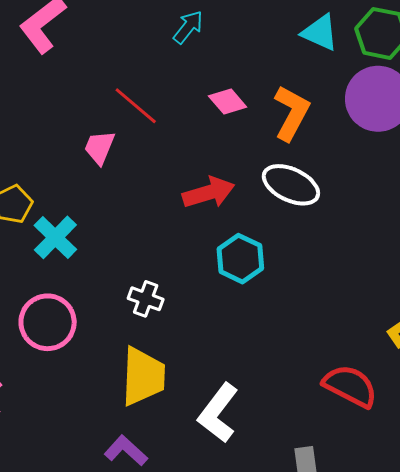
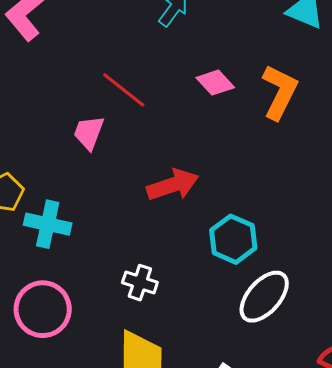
white ellipse: (291, 185) -> (264, 297), moved, turned -72
red arrow: (209, 193) -> (173, 185), moved
cyan cross: (55, 237) -> (48, 224), turned -30

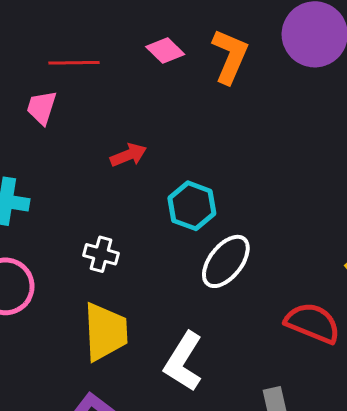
red line: (124, 90) -> (74, 63), turned -36
red arrow: (173, 185) -> (128, 155), size x0.7

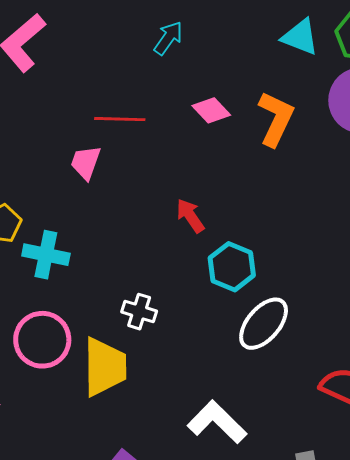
red arrow: (128, 155) -> (190, 216), moved, turned -105
yellow trapezoid: (105, 332) -> (105, 367), moved
white L-shape: (183, 362) -> (217, 422), turned 100

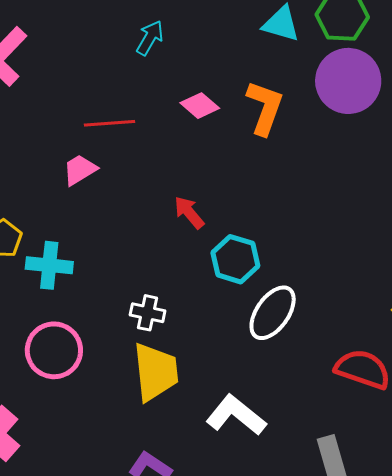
pink trapezoid: (86, 162) -> (80, 170), turned 45
yellow trapezoid: (105, 367) -> (156, 372), moved

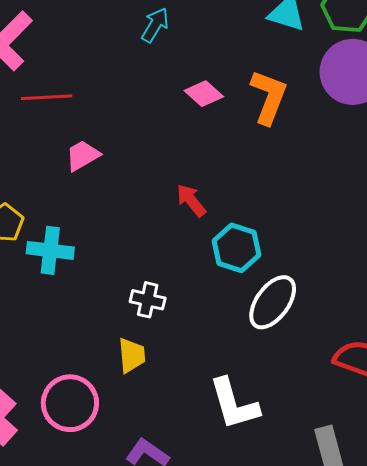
red line: (110, 123) -> (47, 97), moved
pink circle: (54, 350) -> (70, 403), moved
yellow trapezoid: (156, 372) -> (132, 355), moved, size x0.6
white L-shape: (236, 415) -> (234, 404), turned -146

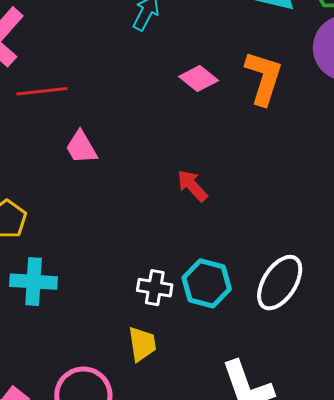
pink trapezoid: (83, 155) -> (81, 147), turned -87
cyan hexagon: (236, 248) -> (207, 283), moved
cyan cross: (50, 250) -> (34, 282), moved

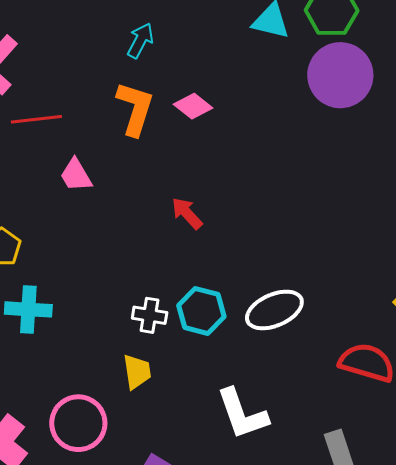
orange L-shape: (264, 78) -> (135, 109), moved
white ellipse: (280, 283) -> (274, 310), turned 34

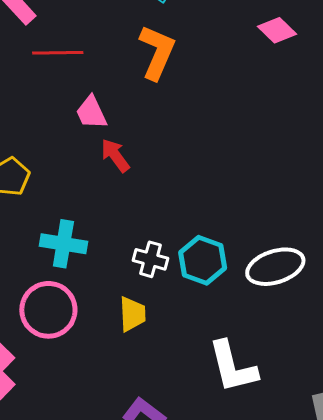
pink diamond: (193, 106) -> (277, 30), moved
red arrow: (187, 213) -> (115, 155), moved
cyan cross: (28, 309) -> (63, 244), moved
pink circle: (78, 423) -> (48, 310), moved

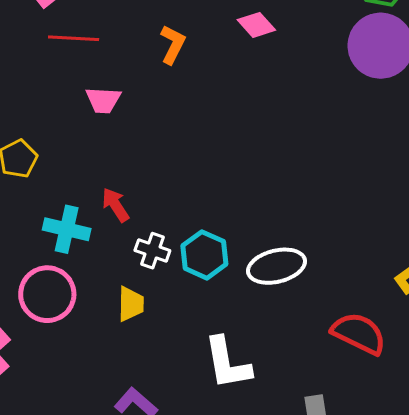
pink diamond: (277, 30) -> (256, 25), moved
orange L-shape: (157, 52) -> (173, 44), size x0.7
pink trapezoid: (91, 112) -> (103, 100), turned -66
red arrow: (115, 155) -> (116, 205), moved

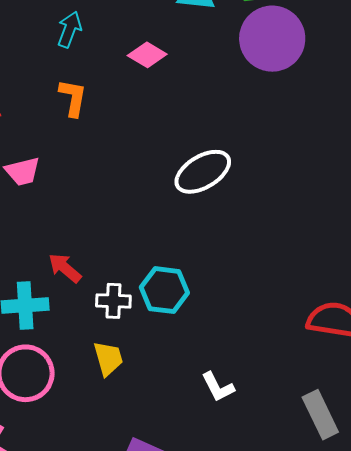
white ellipse: (277, 266) -> (203, 172), moved
white L-shape: (227, 363) -> (218, 387), size x0.6

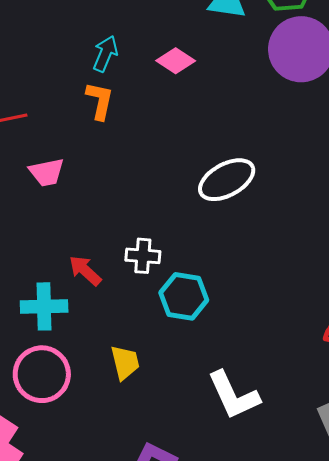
cyan arrow: (69, 30) -> (105, 54), moved
white cross: (113, 301) -> (143, 256), moved
white L-shape: (218, 387) -> (233, 395), size x1.6

